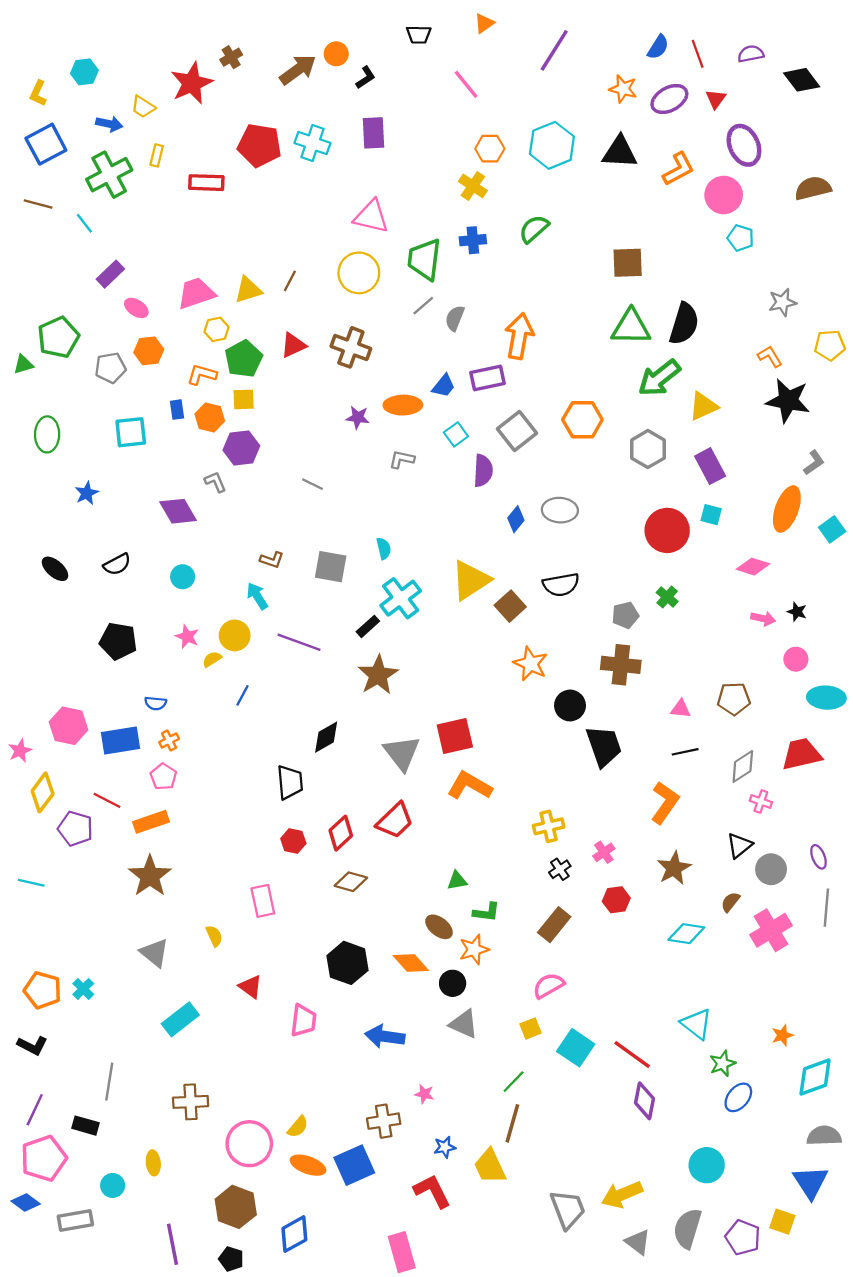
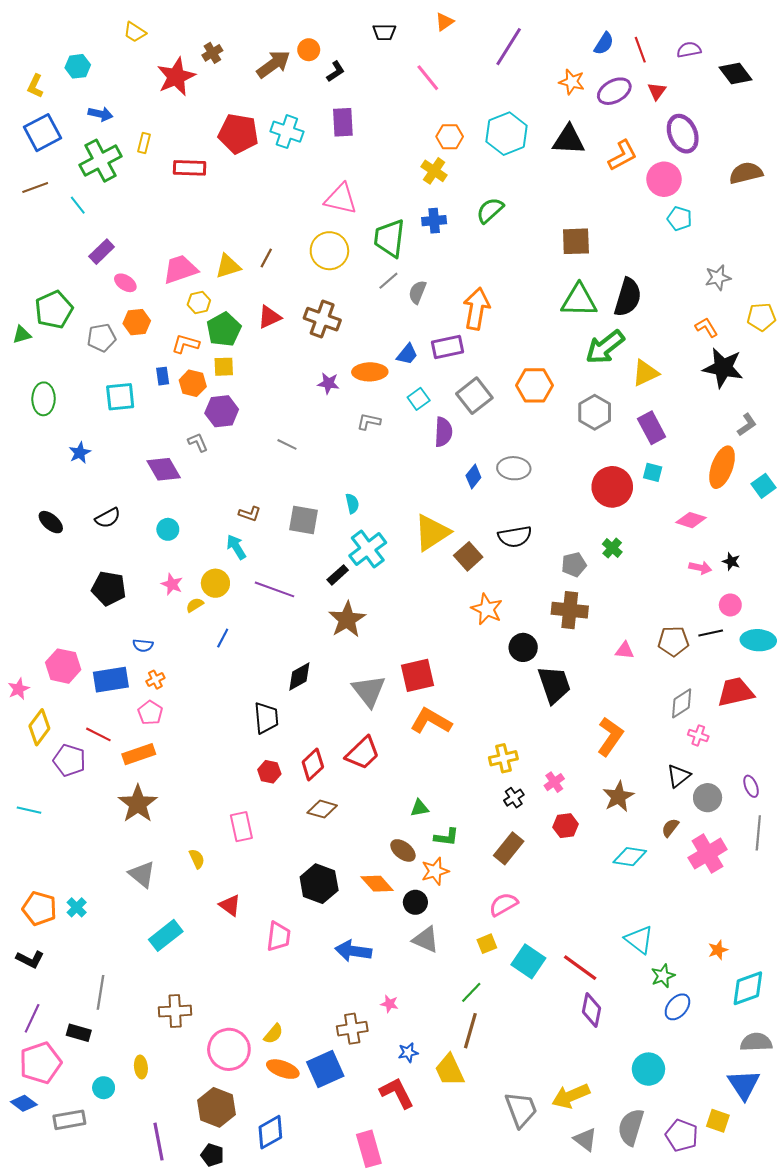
yellow trapezoid: (143, 107) -> (135, 32), moved
brown line: (38, 204) -> (35, 187), turned -35
black line: (685, 752) -> (711, 633), moved

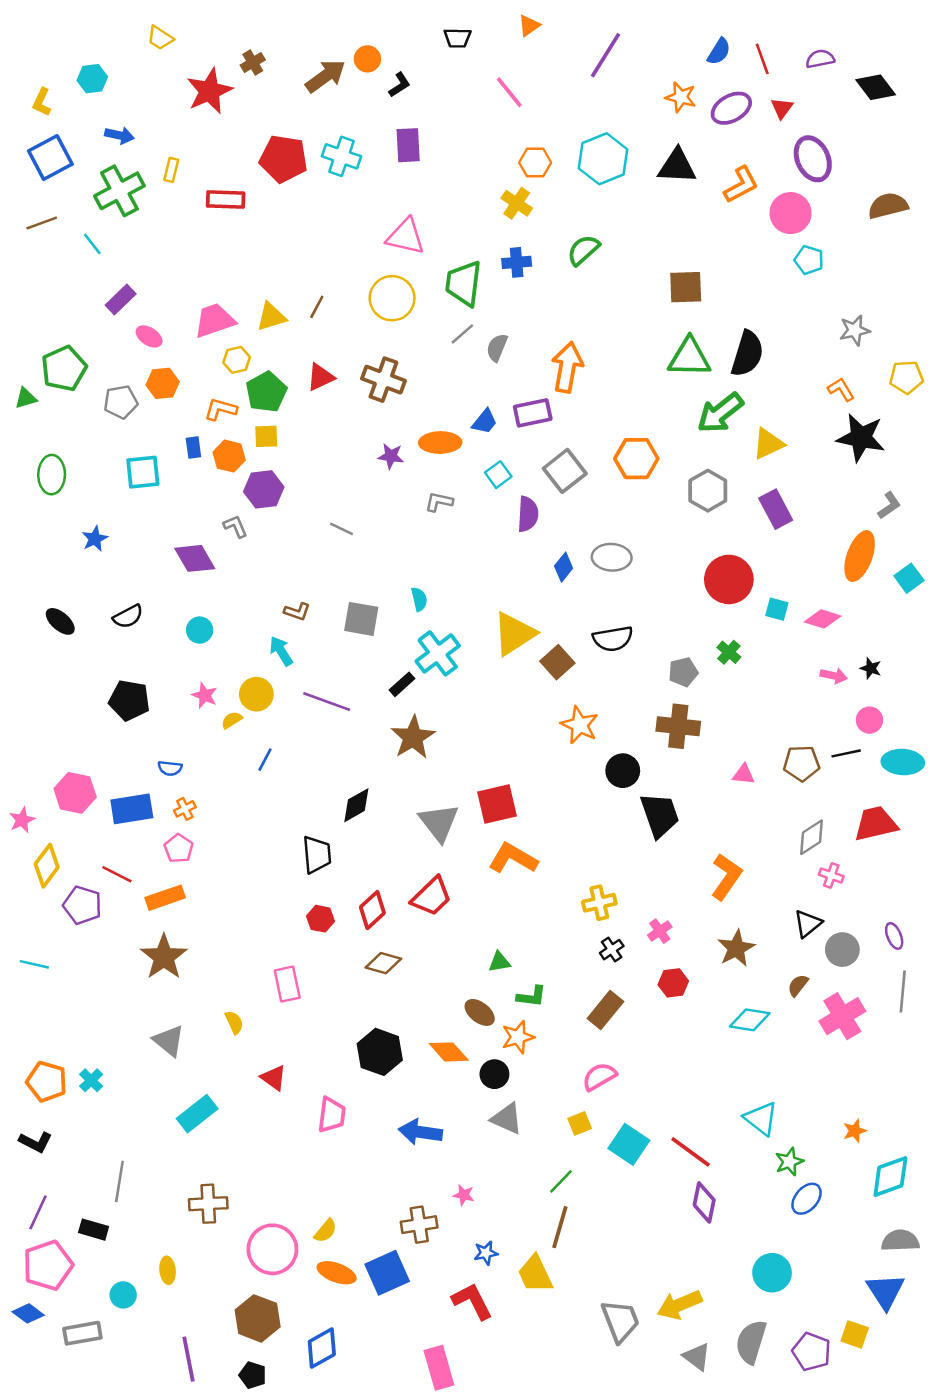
cyan square: (653, 472) -> (777, 609), moved

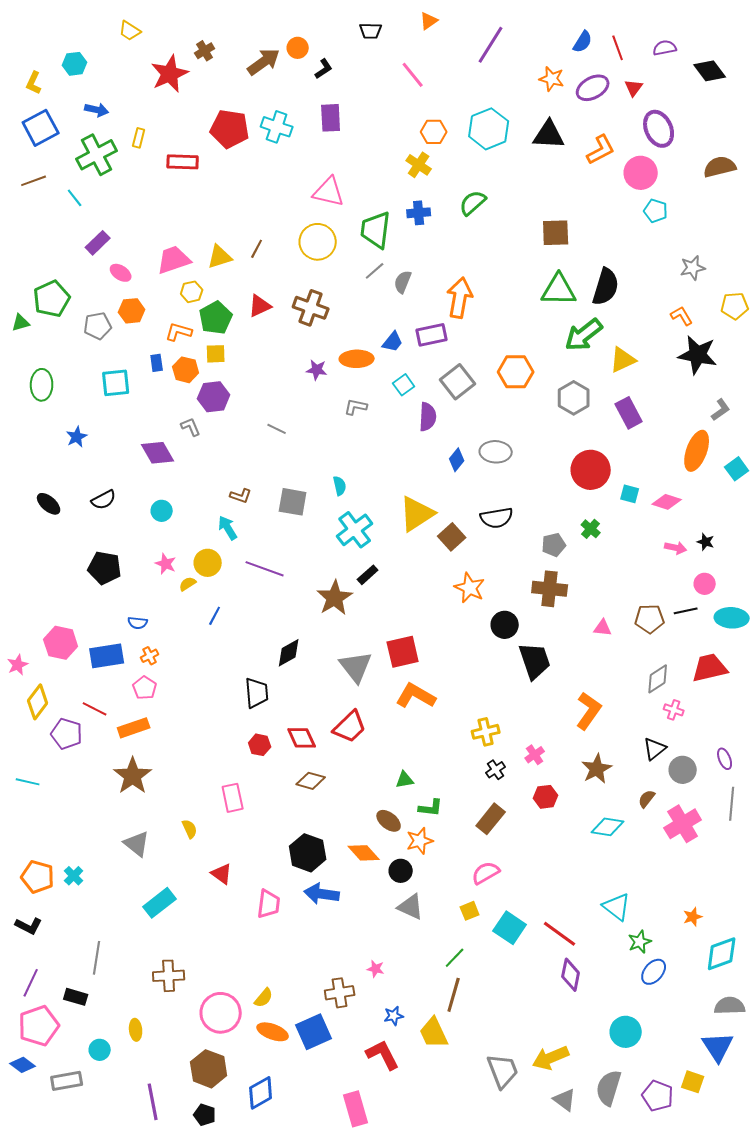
black rectangle: (402, 684) -> (368, 575), moved
red diamond: (372, 910) -> (302, 738), turned -72
blue arrow: (420, 1132) -> (322, 894), moved

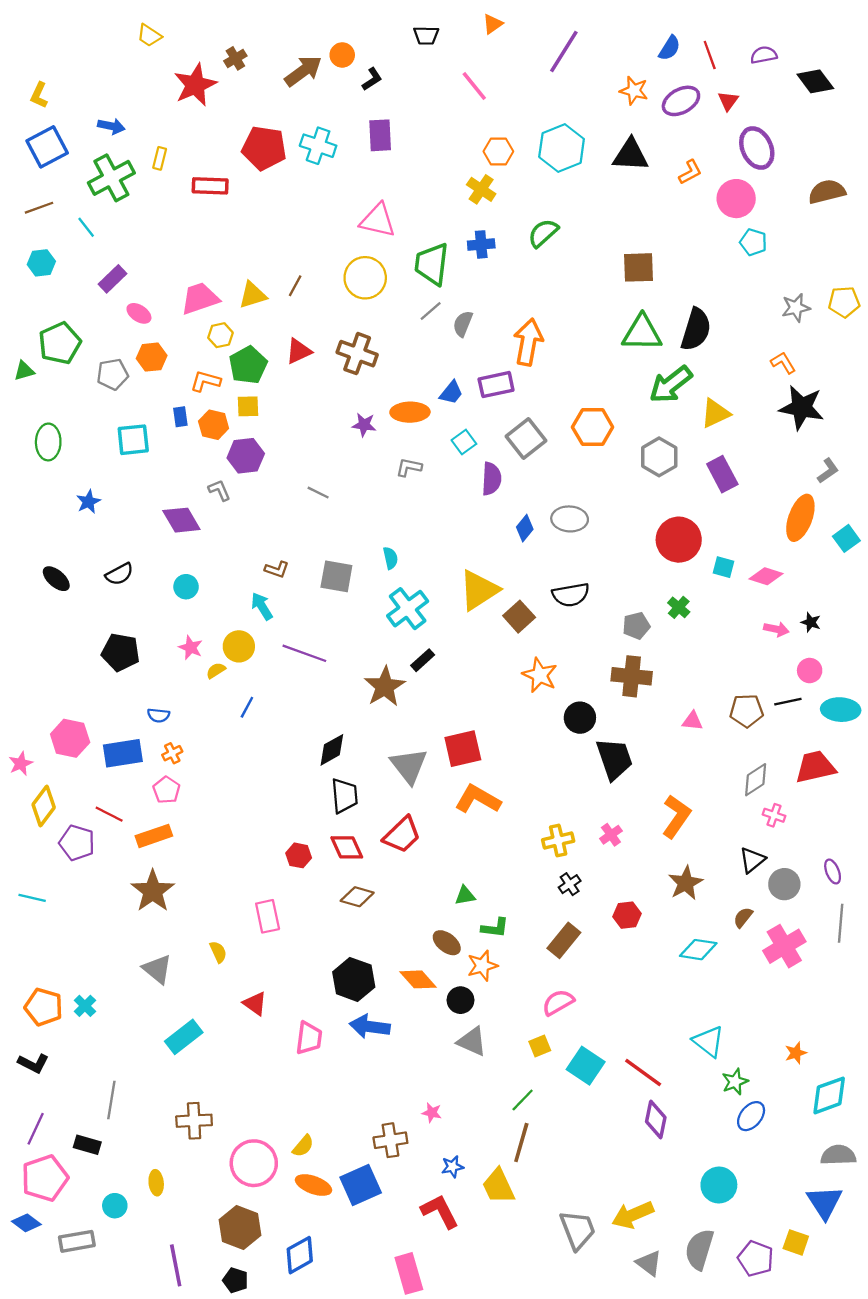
cyan hexagon: (75, 64) -> (41, 263), moved
orange L-shape: (601, 150) -> (690, 172), size x0.7
yellow pentagon: (735, 306) -> (844, 302), moved
black trapezoid: (257, 693) -> (345, 796), moved
pink cross: (535, 755) -> (611, 835), moved

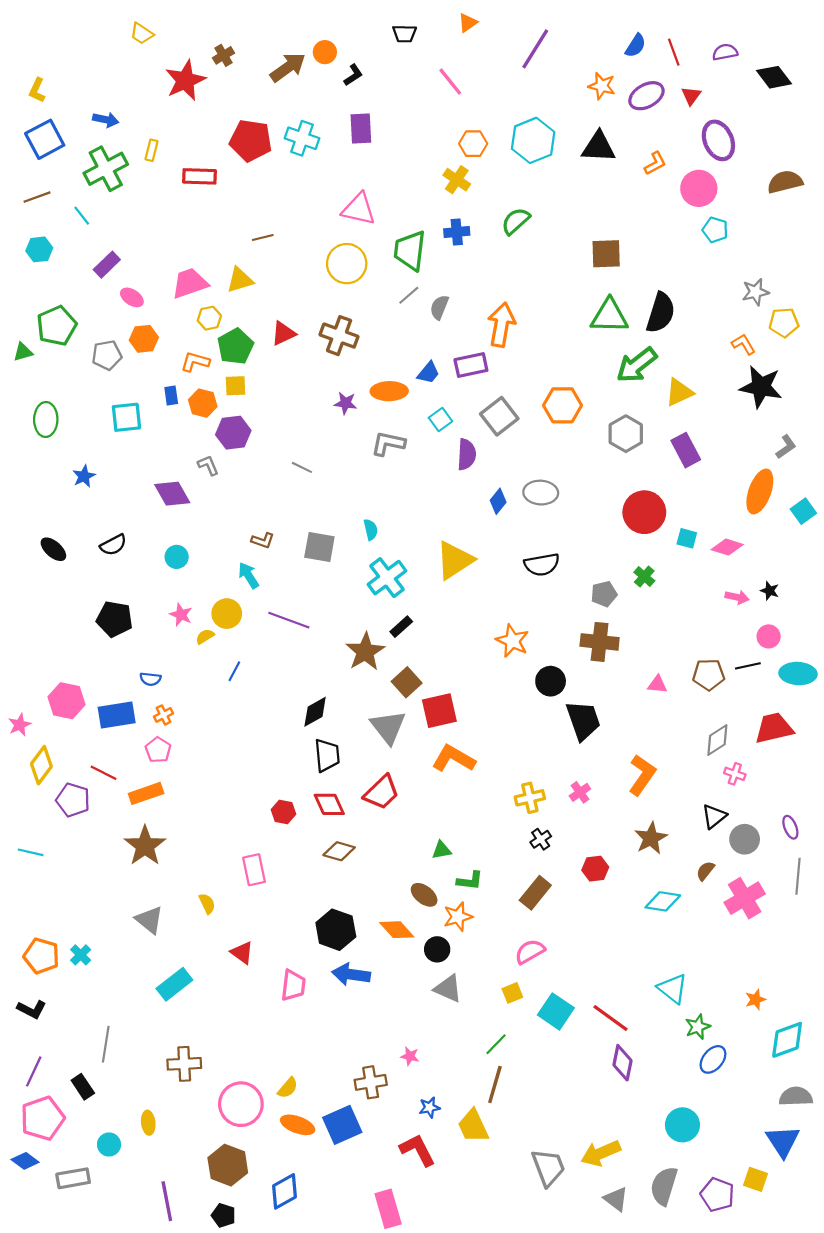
brown line: (295, 286) -> (263, 237), moved, turned 48
yellow pentagon: (844, 302) -> (784, 322), moved
gray L-shape: (409, 467) -> (388, 443), size x1.4
brown square: (519, 617) -> (407, 682), moved
black rectangle: (87, 1145) -> (83, 1087), turned 40

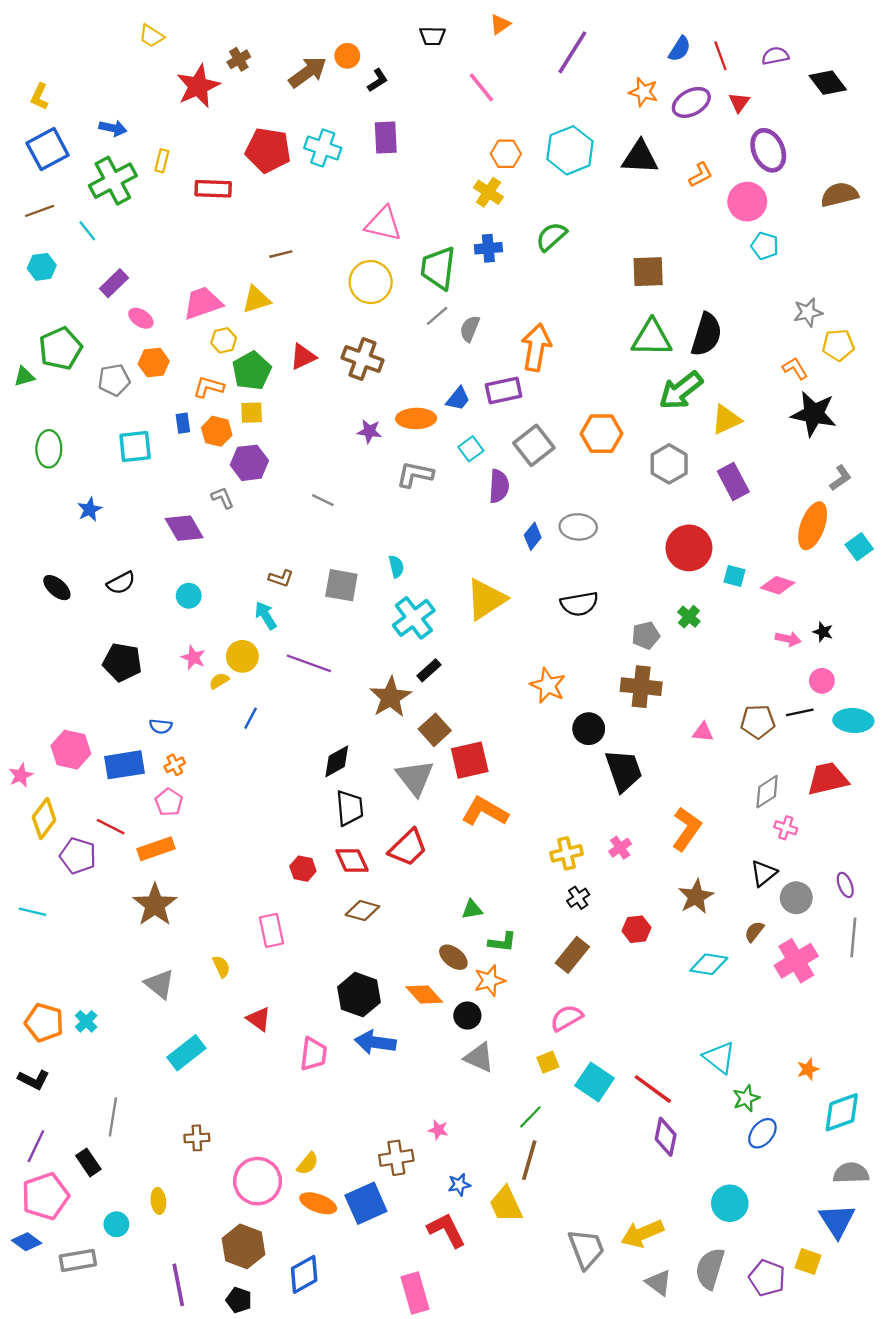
brown cross: (184, 1064) -> (197, 1138), size x0.7

